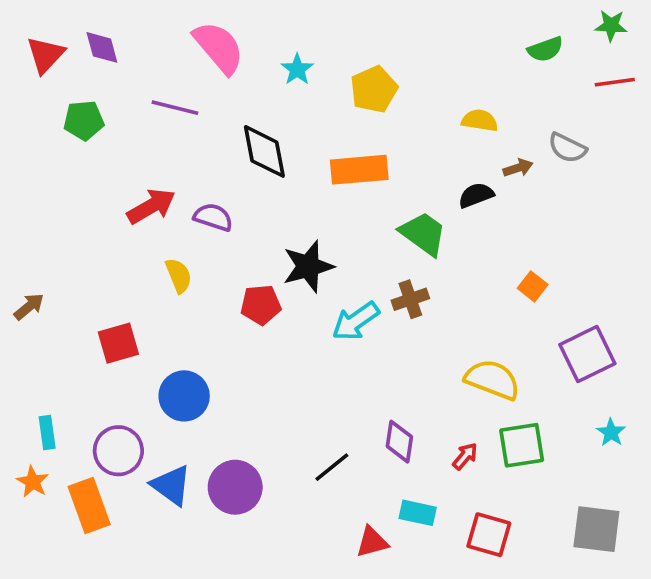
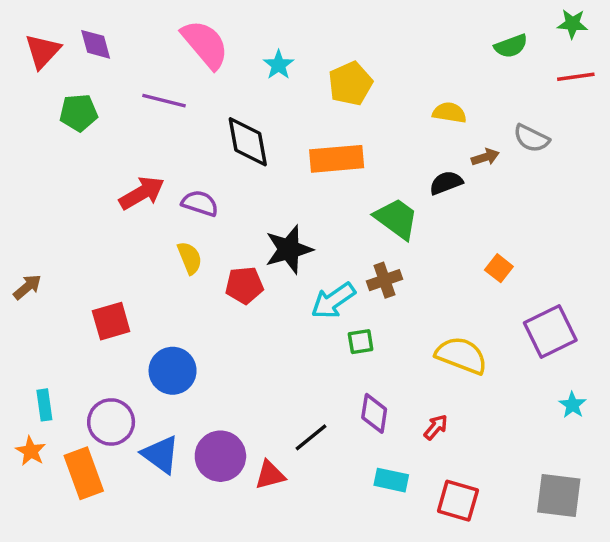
yellow semicircle: (179, 276) -> (190, 258), moved
green square: (522, 445) -> (361, 342), moved, size x0.6
red triangle: (372, 542) -> (270, 475), moved

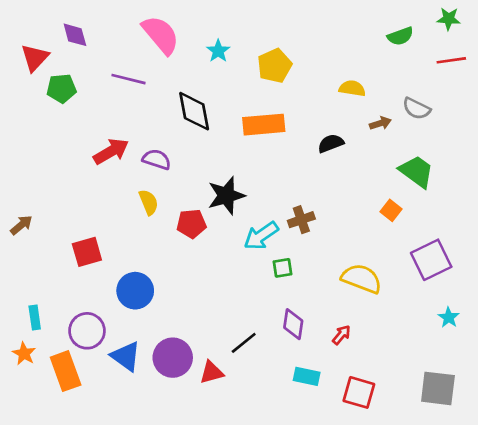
red triangle: (43, 51) -> (35, 58), moved
black semicircle: (446, 183) -> (331, 143), moved
green trapezoid: (396, 219) -> (416, 171), moved

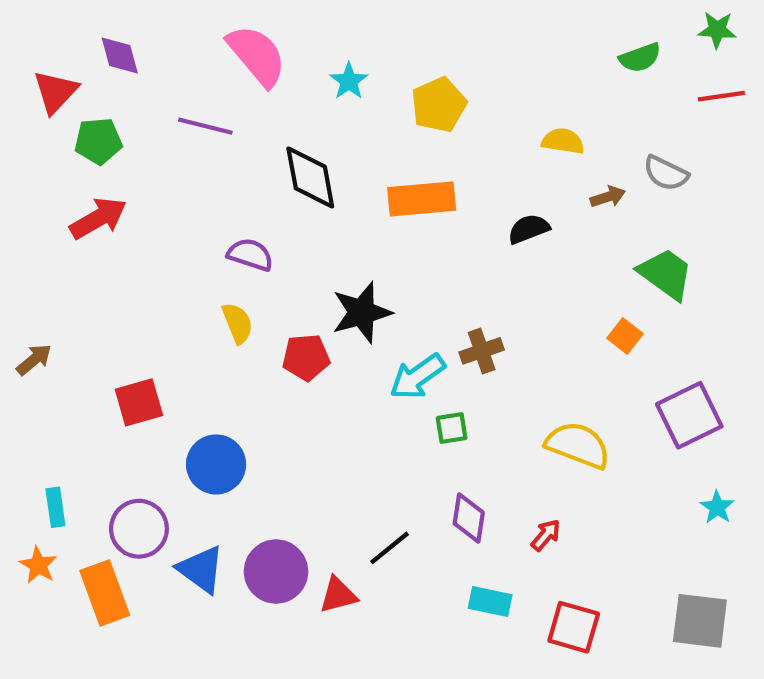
red arrow: (111, 151) -> (98, 218), moved

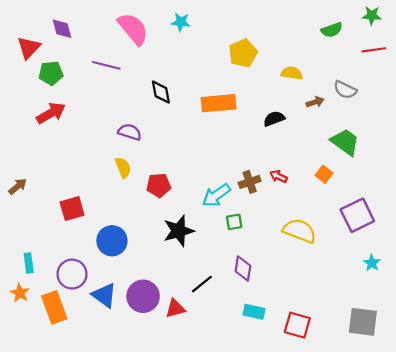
cyan star: (349, 81) -> (181, 22), moved, turned -30
yellow pentagon: (439, 105) -> (243, 53), moved
black diamond: (310, 178) -> (161, 92), size x0.7
black star: (362, 312) -> (179, 231), moved
red arrow: (546, 535) -> (278, 176), moved, turned -105

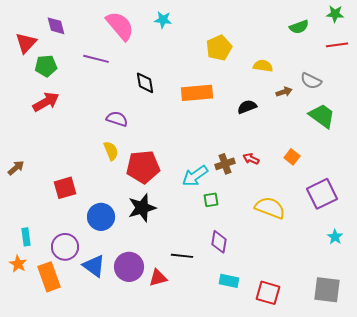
green trapezoid: (345, 142) -> (322, 116), moved
red pentagon: (159, 185) -> (143, 167), size x1.5
black star: (179, 231) -> (142, 208), moved
black line: (202, 284) -> (182, 256), turned 45

